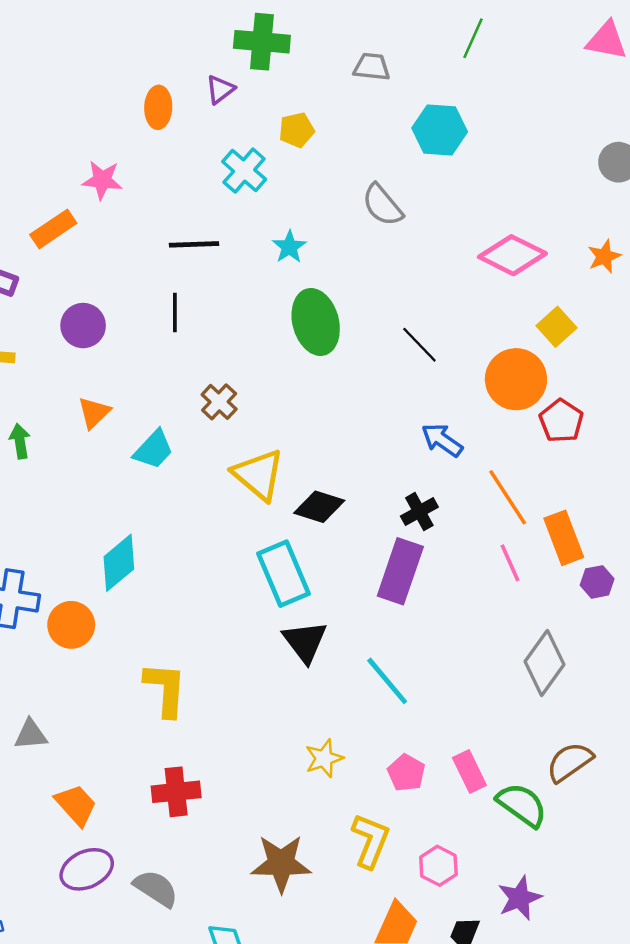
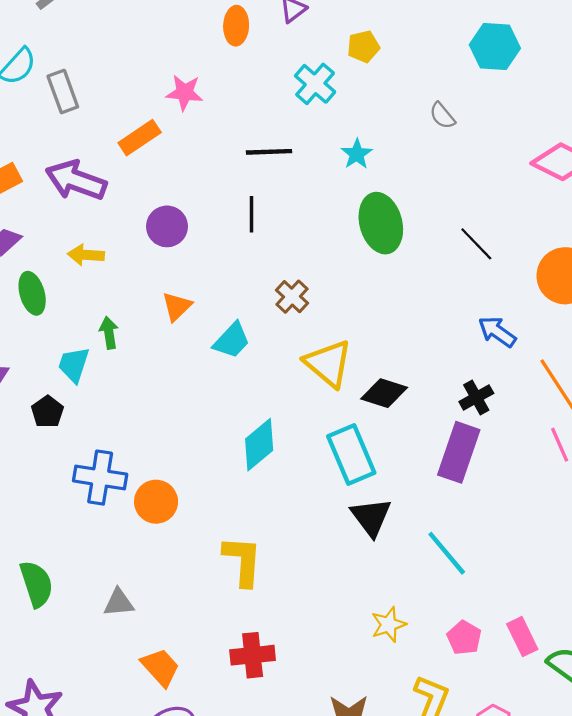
gray semicircle: (382, 205) -> (442, 116), size x0.7
cyan diamond: (119, 563) -> (259, 445), moved

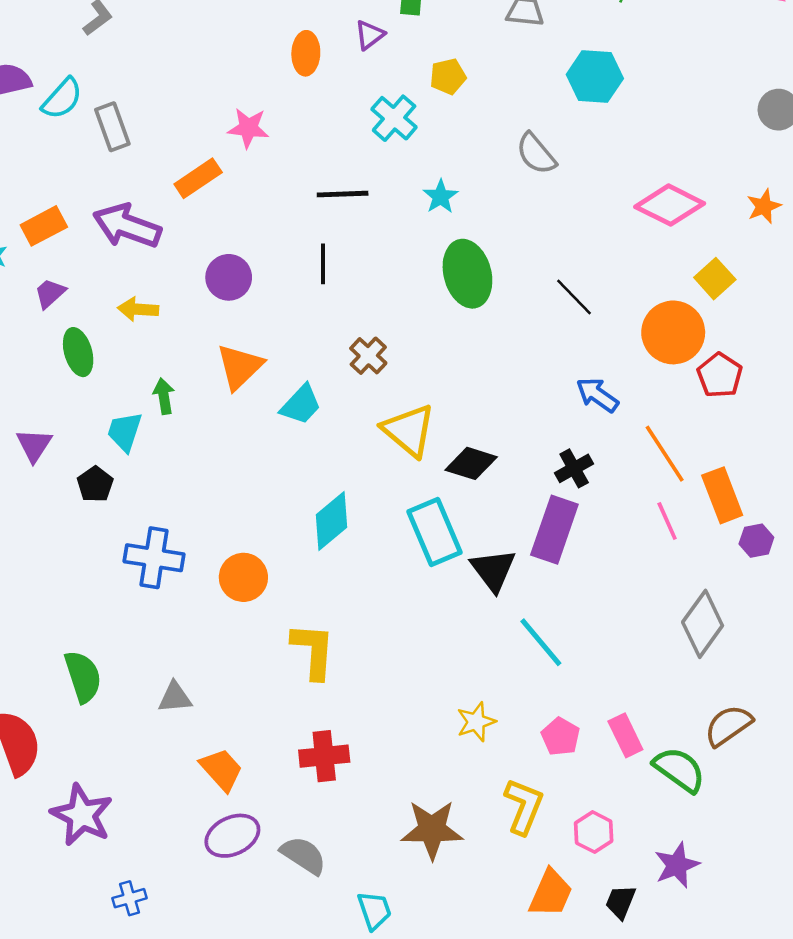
gray semicircle: (442, 116) -> (536, 154), size x1.4
orange triangle: (177, 306) -> (240, 367), size x1.4
orange circle: (156, 502) -> (243, 577), moved
black triangle: (371, 517) -> (493, 570), moved

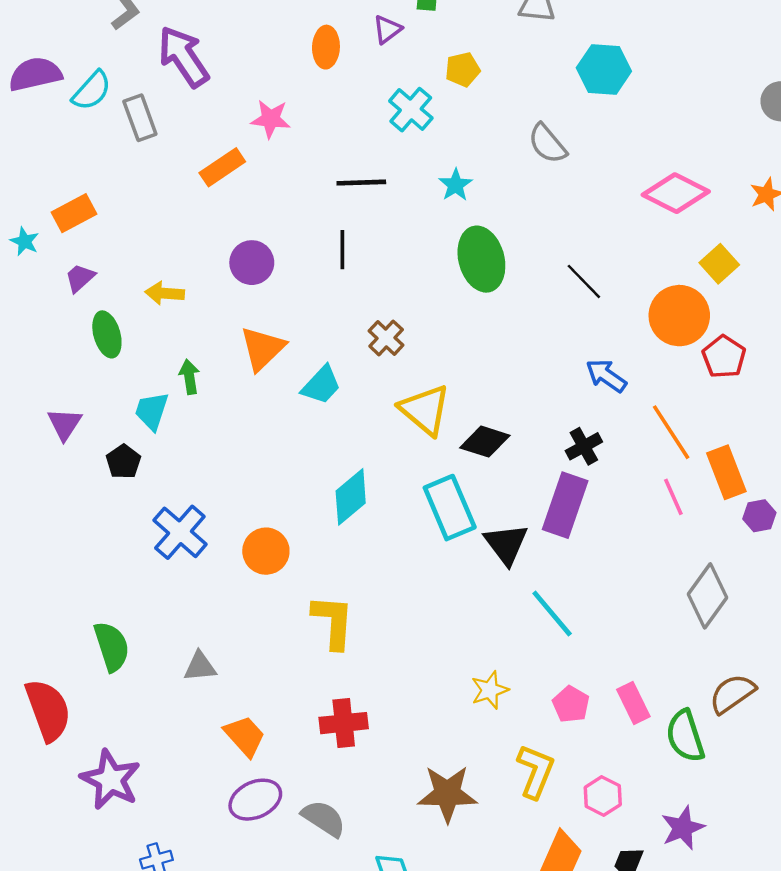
purple arrow: (127, 226) -> (184, 57), moved, turned 36
blue cross: (154, 558) -> (180, 532), turned 32
green semicircle: (679, 770) -> (685, 736), turned -144

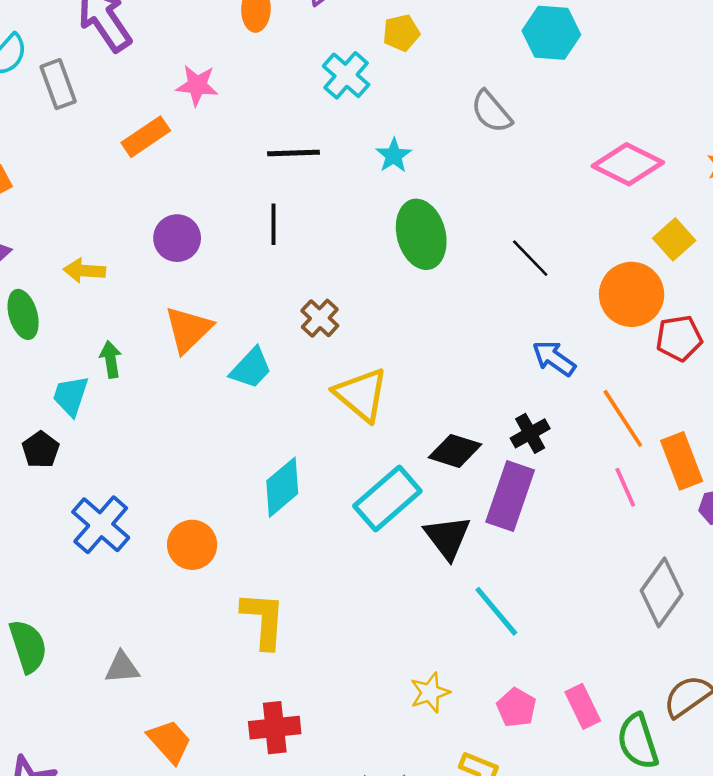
red pentagon: (724, 357) -> (679, 338), turned 30
black diamond: (485, 442) -> (455, 451), moved
cyan rectangle: (450, 508) -> (387, 498), turned 72

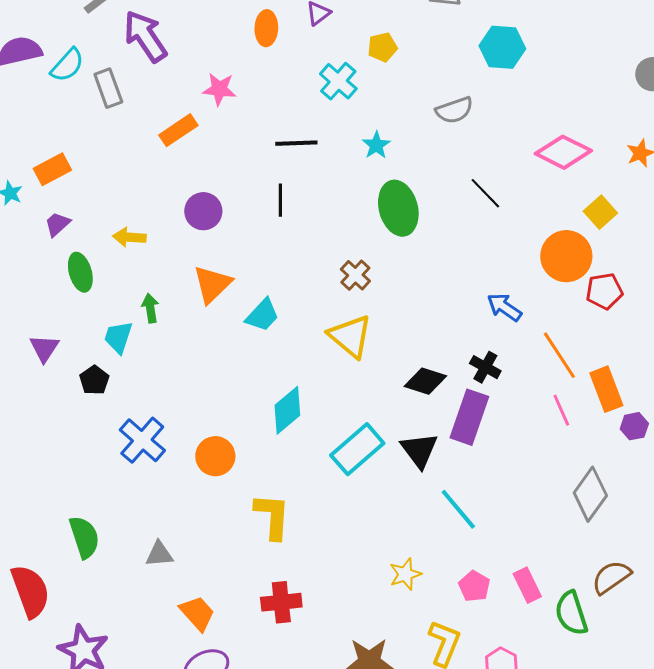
gray semicircle: (491, 112) -> (454, 110), turned -69
black line: (530, 258) -> (485, 193), moved
brown cross: (320, 318) -> (355, 275), moved
black cross: (530, 433) -> (485, 367), turned -32
cyan rectangle: (387, 498) -> (357, 449), moved

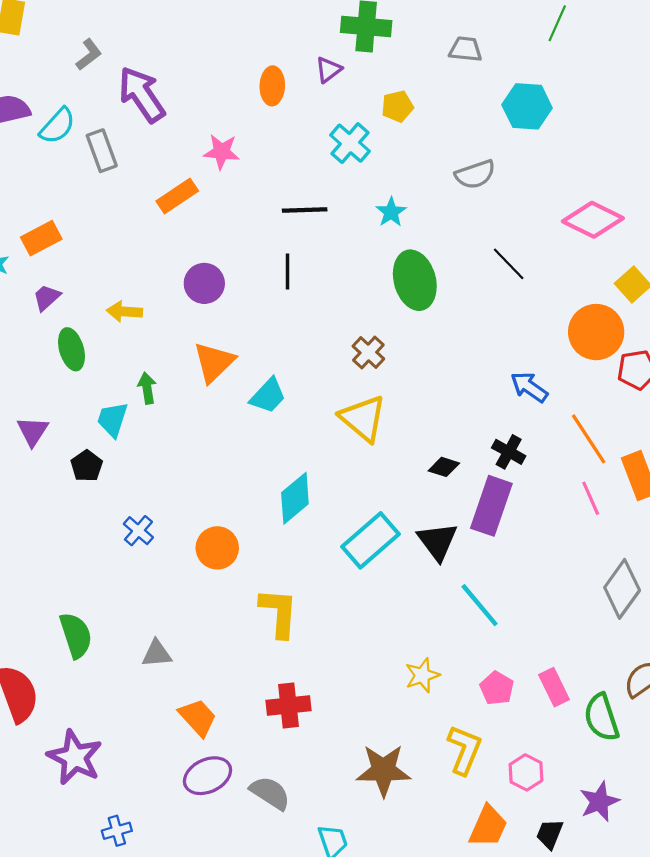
black diamond: (425, 381) -> (444, 467), size x0.7
blue cross: (142, 440) -> (138, 531), size x0.6

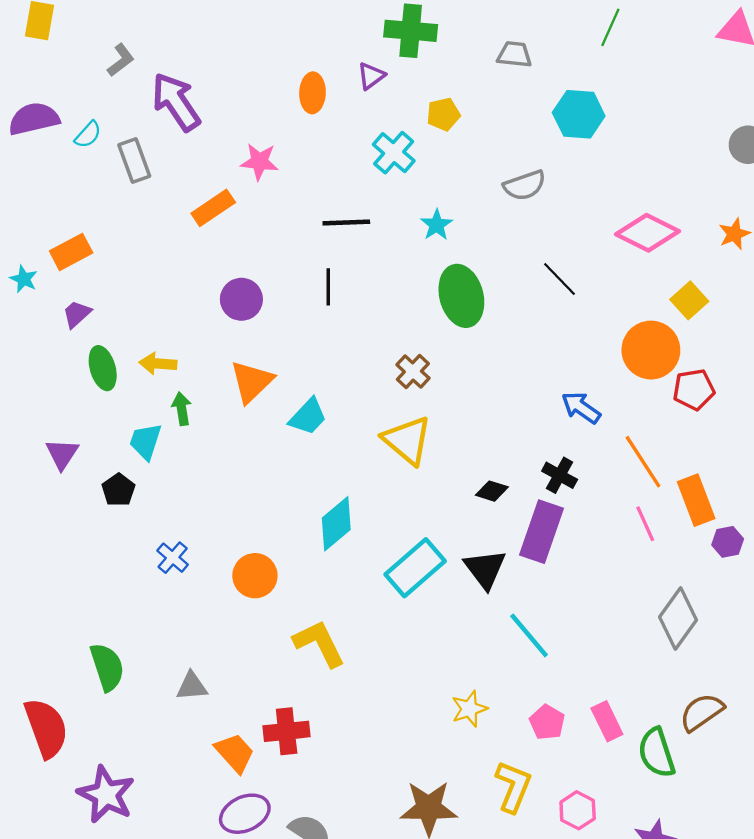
cyan semicircle: (57, 126) -> (88, 135), size x0.7
yellow arrow: (124, 311) -> (158, 364), moved
yellow L-shape: (279, 613) -> (319, 643), turned -30
red cross: (288, 706) -> (287, 731), moved

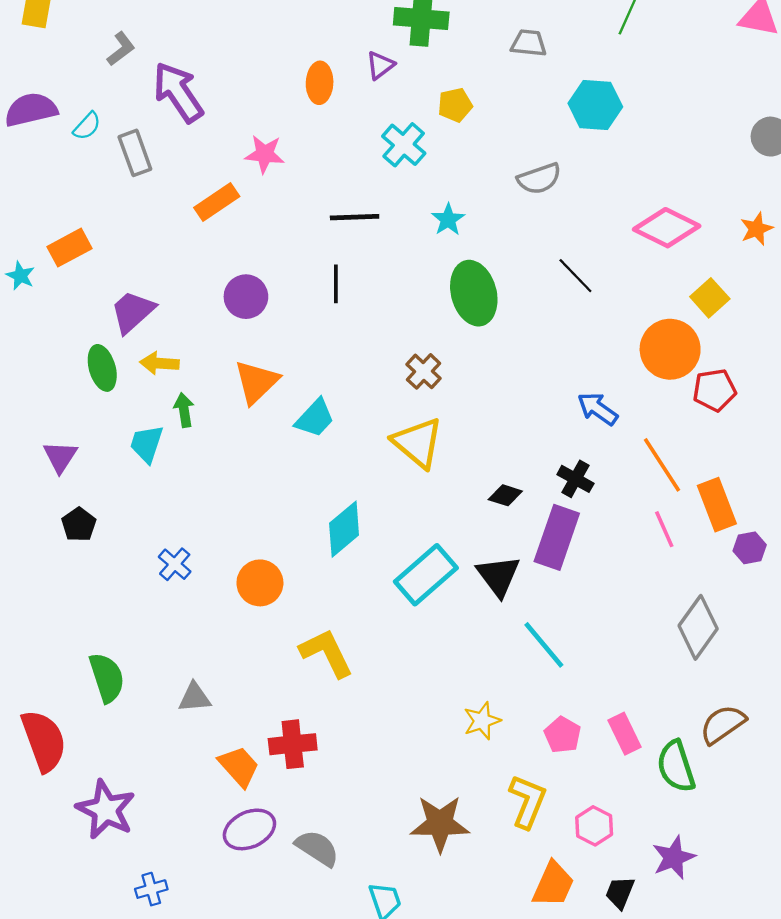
purple trapezoid: (77, 314) -> (133, 312), moved, size x1.5
black pentagon: (118, 490) -> (79, 524), moved

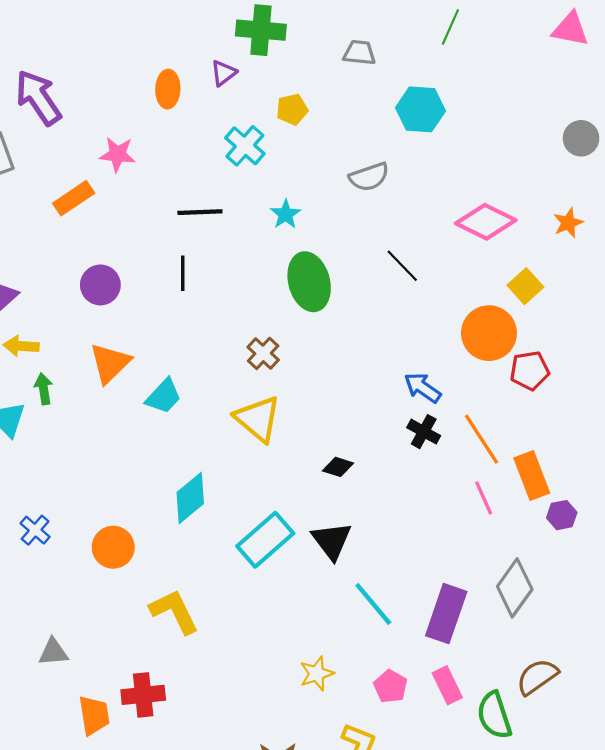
black cross: (575, 479) -> (424, 432), moved
purple rectangle: (557, 537) -> (446, 614), moved
orange trapezoid: (239, 766) -> (94, 715), turned 33

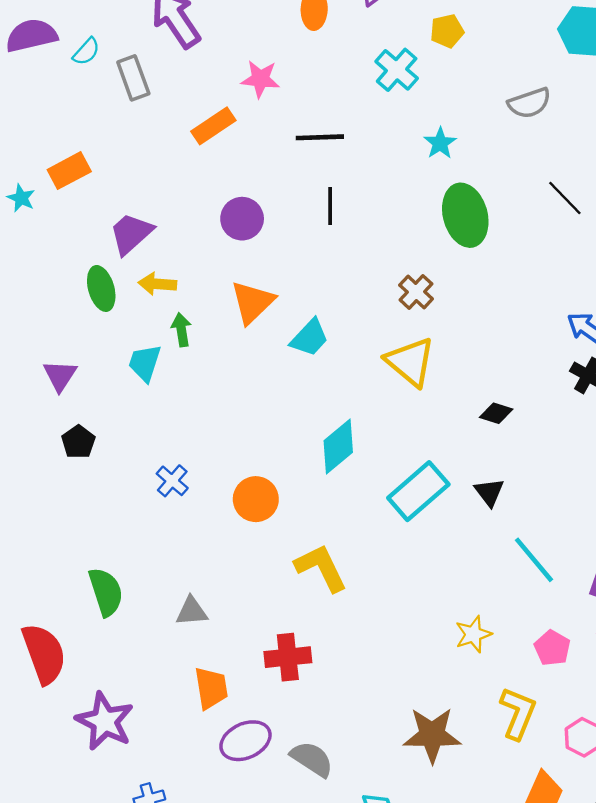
black line: (200, 212) -> (320, 137), moved
black triangle: (332, 541) -> (489, 492), size x0.7
orange trapezoid: (94, 715) -> (211, 688), moved

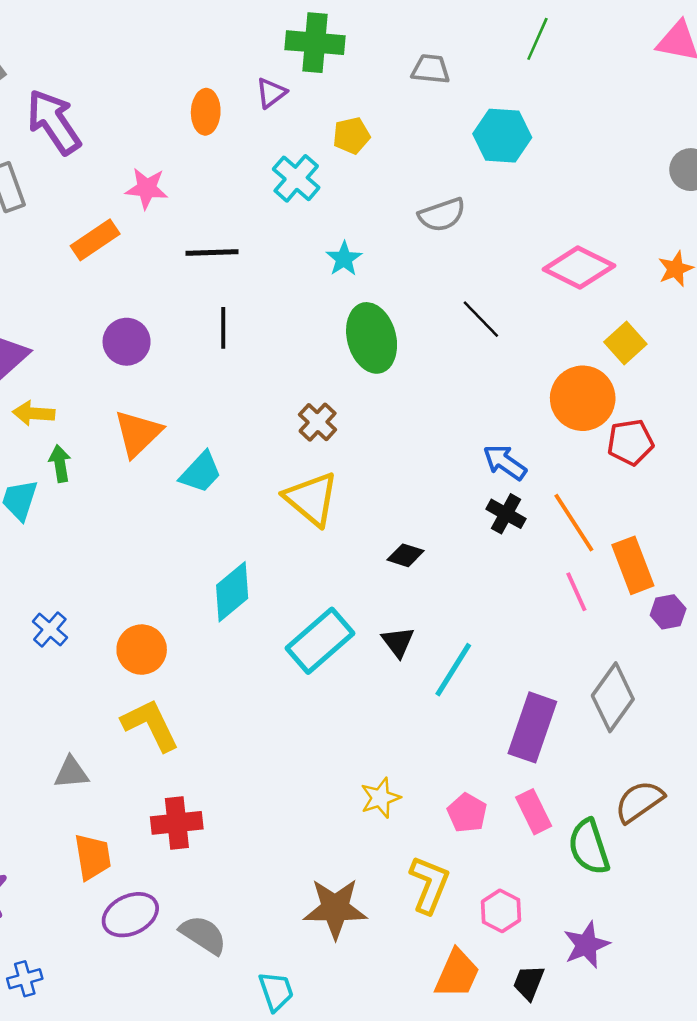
cyan line: (534, 560) -> (453, 670), moved, turned 72
yellow L-shape: (321, 568) -> (150, 725), moved

